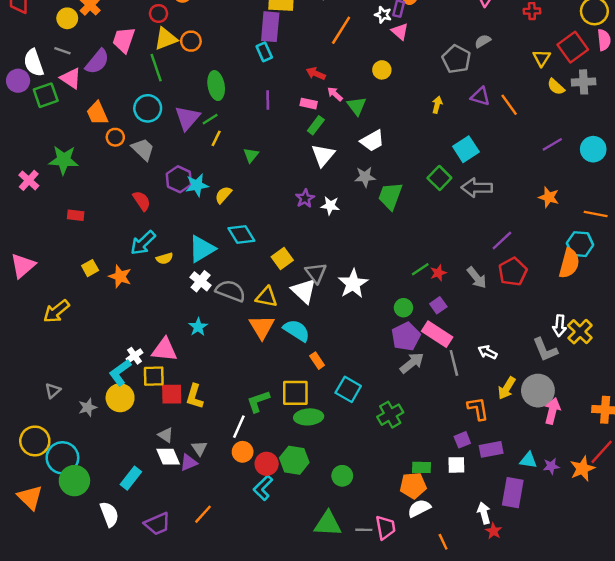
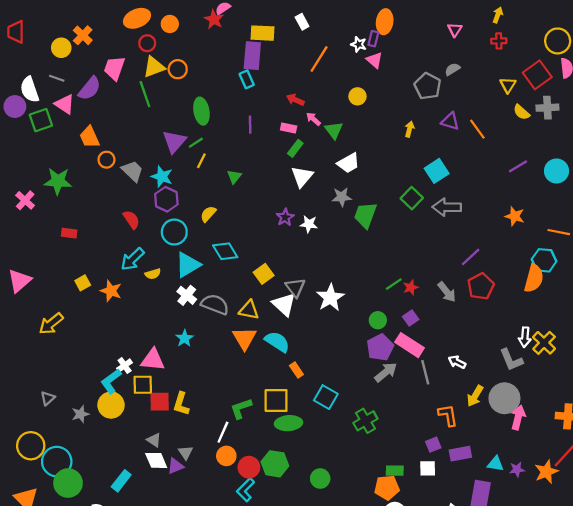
cyan circle: (148, 108) -> (174, 232), moved
cyan star: (197, 185) -> (162, 177), moved, turned 30

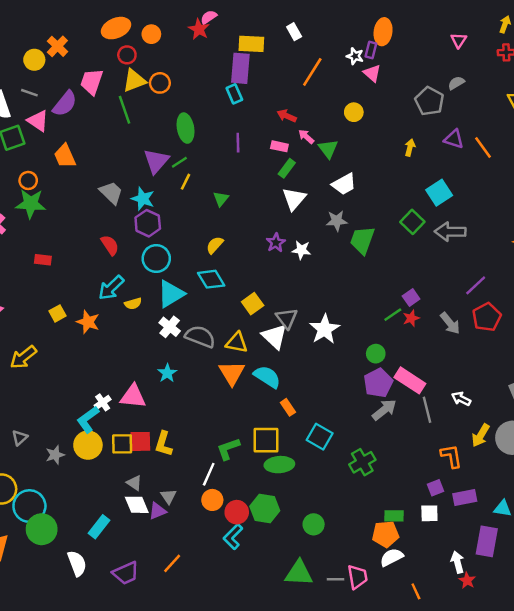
orange circle: (106, 160) -> (28, 180), moved
yellow semicircle: (208, 214) -> (215, 245), moved
purple square: (411, 318) -> (411, 298), moved
yellow square: (143, 385) -> (122, 444), moved

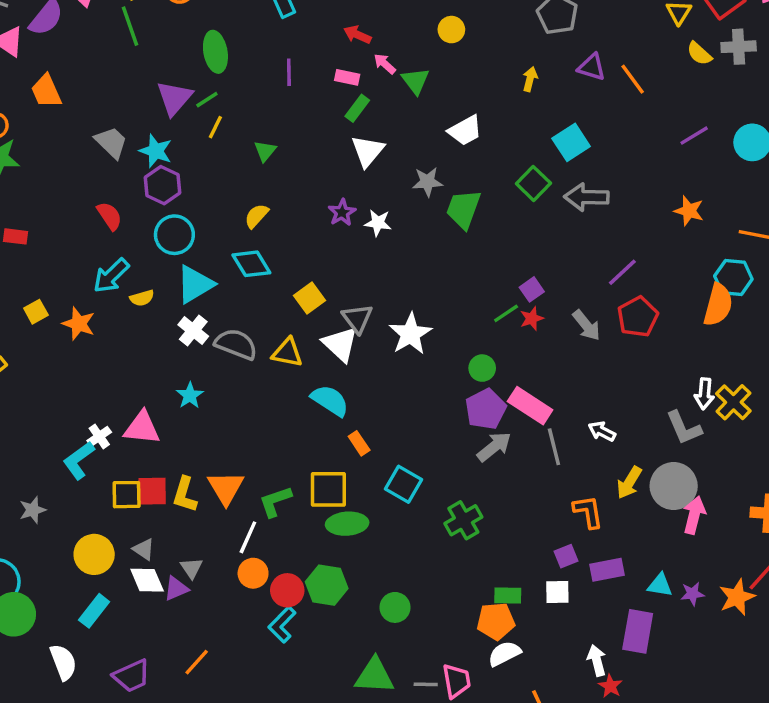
white trapezoid: (344, 184) -> (465, 130), moved
orange triangle: (232, 373) -> (226, 488), moved
yellow circle: (88, 445) -> (94, 554), moved

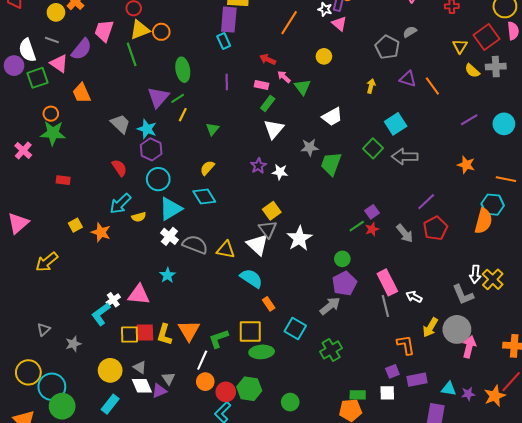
yellow square: (309, 298) -> (272, 211), moved
pink rectangle: (530, 406) -> (387, 282), moved, turned 30
gray arrow: (494, 447) -> (330, 306), moved

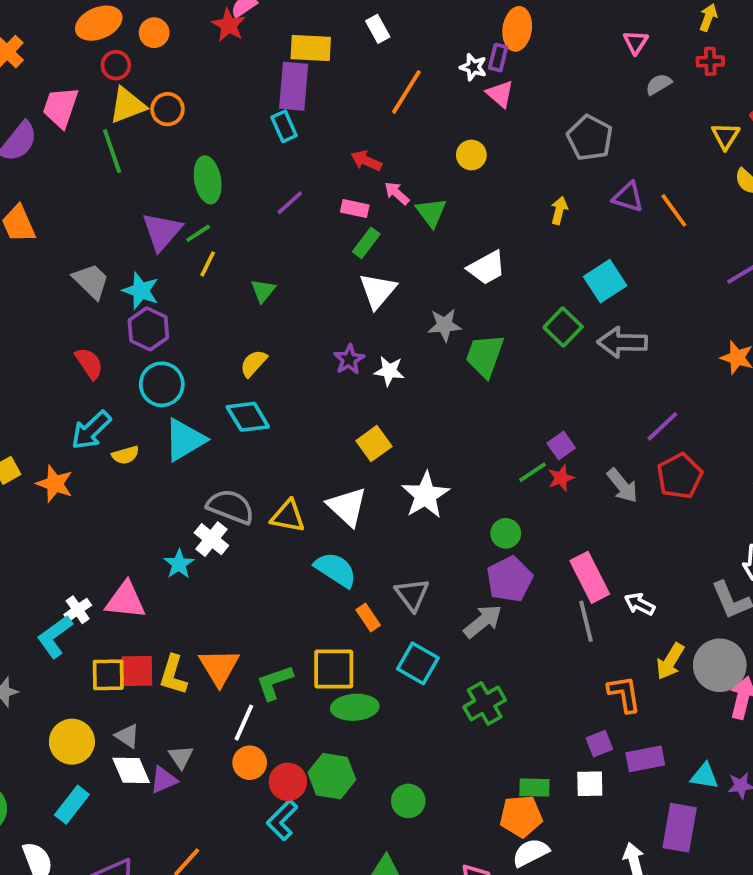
gray semicircle: (410, 32) -> (659, 84), moved
purple line: (227, 82) -> (290, 203), turned 49
gray triangle: (268, 229) -> (412, 595), moved
white cross: (169, 236) -> (211, 539), moved

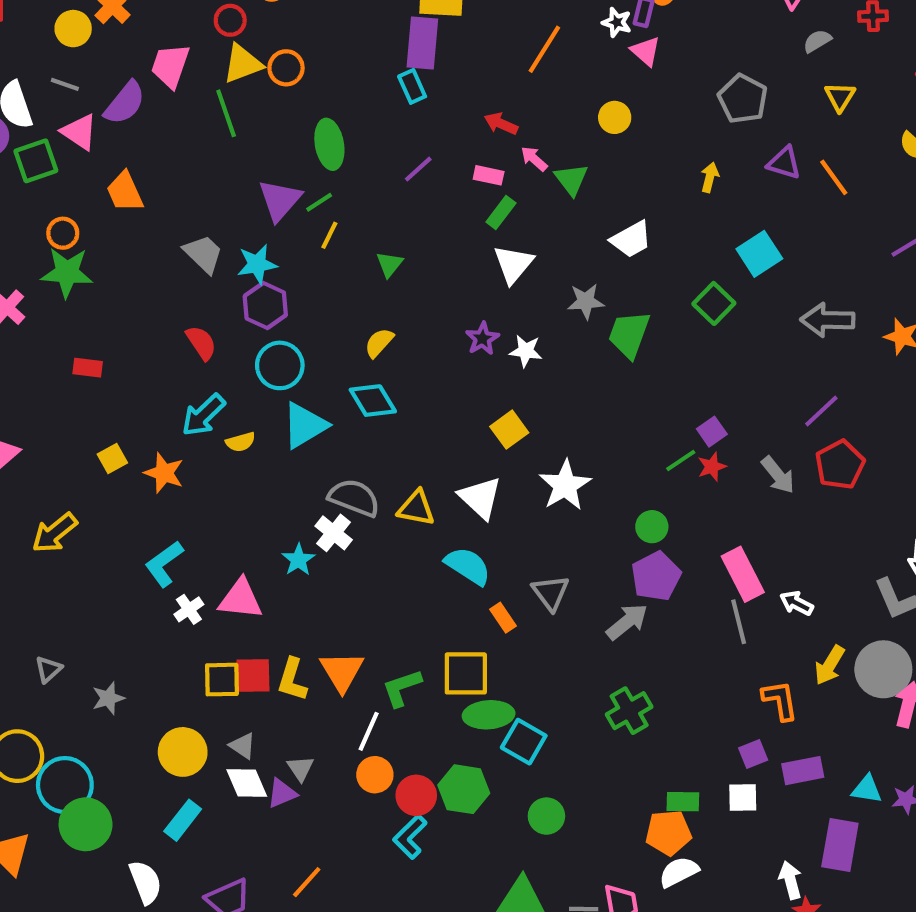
yellow triangle: (726, 136) -> (840, 97), moved
cyan star: (141, 291) -> (257, 264), turned -30
gray arrow: (622, 342) -> (828, 320), moved
cyan L-shape: (55, 637) -> (164, 564), moved
cyan square: (418, 663) -> (524, 742), moved

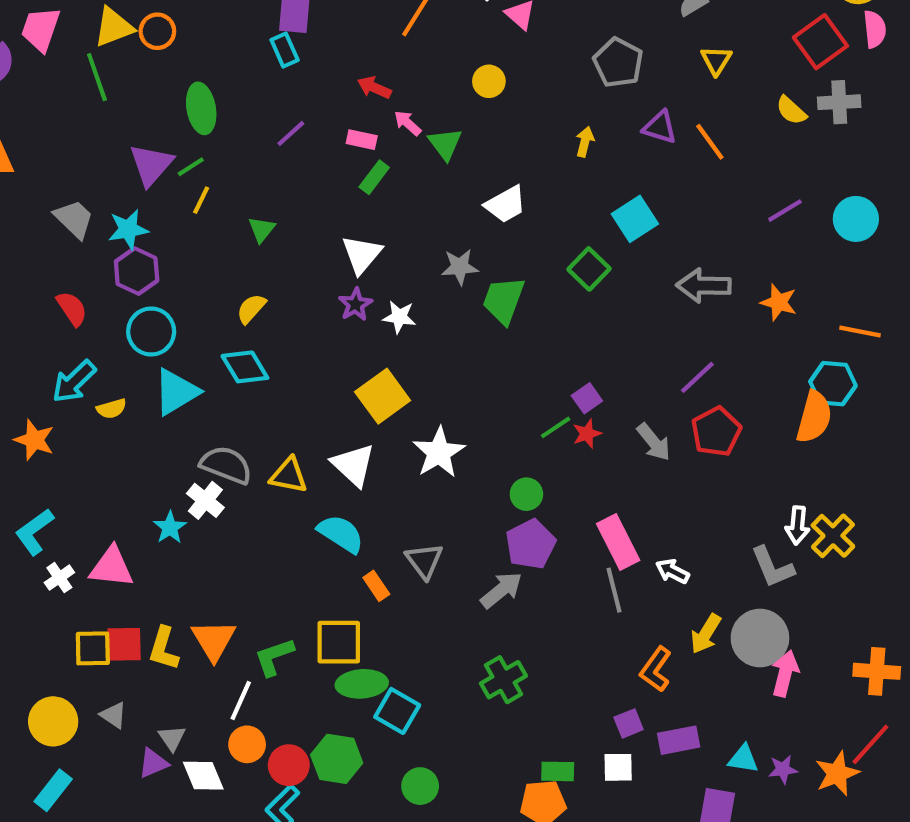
white triangle: (513, 264) -> (362, 254), moved
yellow square: (509, 430) -> (383, 396), size x1.4
orange L-shape: (780, 700) -> (656, 669), turned -135
white diamond: (247, 783) -> (203, 776), moved

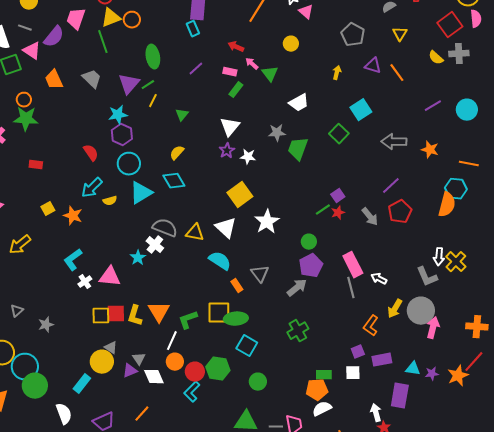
gray trapezoid: (74, 219) -> (92, 79), moved
green ellipse: (362, 684) -> (236, 319), moved
yellow circle: (53, 721) -> (102, 362), moved

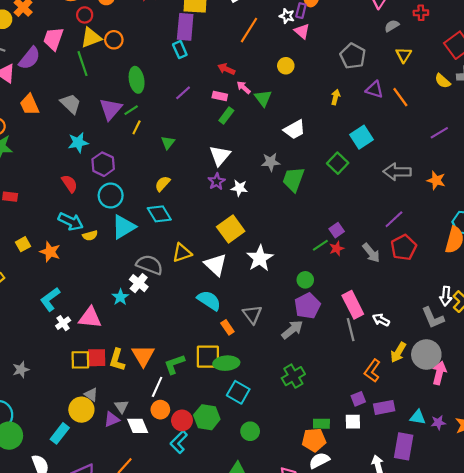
cyan star: (118, 115) -> (78, 143), moved
cyan arrow: (92, 188) -> (71, 221), turned -110
yellow triangle: (195, 233) -> (182, 253), moved, turned -30

